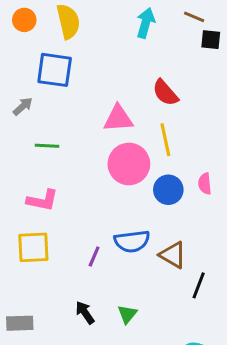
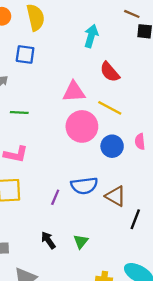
cyan arrow: (146, 23) -> (91, 36), moved
blue square: (55, 70) -> (25, 55), size x0.7
yellow line: (165, 140) -> (110, 108), turned -50

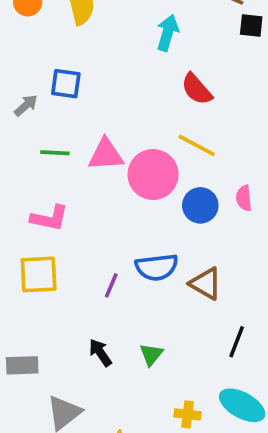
blue square: (25, 55) -> (66, 84), moved
pink triangle: (74, 92) -> (106, 155), moved
black line: (135, 219) -> (237, 342), moved

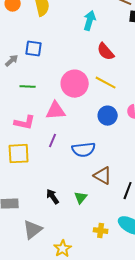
pink triangle: (106, 155) -> (56, 111), moved
pink circle: (153, 175) -> (75, 84), moved
brown triangle: (206, 284) -> (103, 176), moved
purple line: (111, 285) -> (53, 141), moved

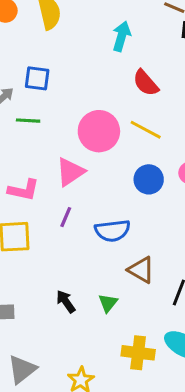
green line: (28, 87) -> (28, 121), moved
pink triangle: (56, 111) -> (70, 172), turned -30
gray triangle: (33, 230) -> (22, 369), moved
yellow cross: (101, 231) -> (138, 353), size x1.5

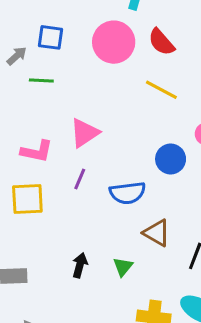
pink circle: (99, 131) -> (114, 42), moved
blue circle: (149, 179) -> (171, 159), moved
black arrow: (66, 302) -> (80, 265), turned 50

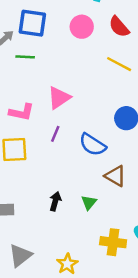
blue square: (51, 37) -> (32, 23), size x1.4
pink circle: (114, 42) -> (82, 27), size x0.7
blue semicircle: (127, 193) -> (93, 145), turned 40

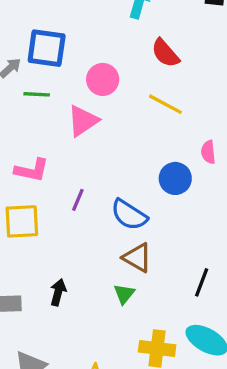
pink circle: (82, 27) -> (103, 79), moved
pink triangle: (59, 98) -> (83, 121), moved
brown triangle: (115, 176) -> (137, 258), moved
black arrow: (55, 201) -> (58, 292), moved

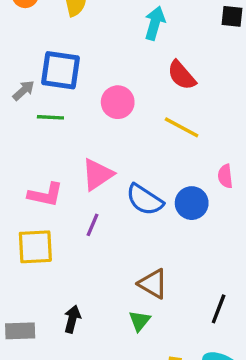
pink triangle: (83, 121) -> (98, 174), moved
blue semicircle: (129, 215) -> (145, 200), moved

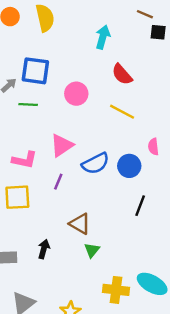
blue semicircle: (145, 200) -> (96, 163), turned -60
brown triangle: (153, 284) -> (80, 224), moved
black line: (219, 309) -> (140, 206), moved

